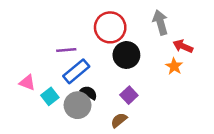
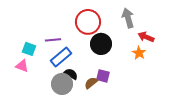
purple square: (129, 95) -> (103, 76), turned -32
cyan square: (50, 96) -> (29, 49), moved, turned -32
brown semicircle: (119, 120) -> (91, 83), moved

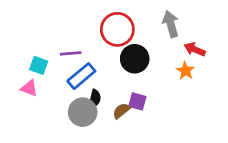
black semicircle: (71, 74) -> (95, 99), turned 72

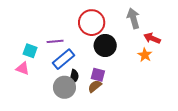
purple square: (137, 101) -> (98, 75), moved

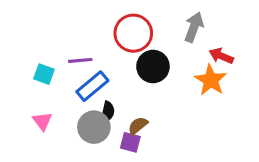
gray arrow: (133, 18) -> (194, 27), turned 36
orange star: (145, 55) -> (211, 80), size x1.5
pink triangle: (23, 68) -> (42, 121), moved, turned 32
purple square: (98, 75) -> (130, 142), moved

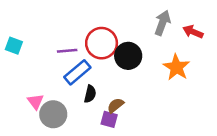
red circle: (133, 33) -> (102, 43), moved
red arrow: (221, 56) -> (193, 32), moved
cyan square: (44, 74) -> (14, 46), moved
gray circle: (94, 127) -> (53, 114), moved

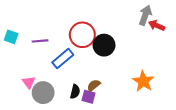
gray arrow: (162, 23) -> (145, 15), moved
purple line: (67, 51) -> (40, 41), moved
orange star: (176, 67) -> (143, 81), moved
black semicircle: (90, 94) -> (75, 92), moved

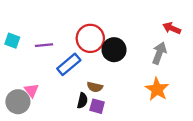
gray arrow: (145, 15) -> (159, 53), moved
brown semicircle: (94, 85) -> (95, 87), moved, turned -128
gray circle: (43, 93) -> (18, 102), moved

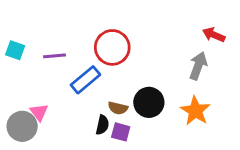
black circle: (114, 50) -> (149, 102), moved

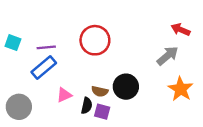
gray arrow: (198, 66) -> (167, 56), turned 30
blue rectangle: (85, 80) -> (44, 68), moved
orange star: (195, 111) -> (181, 89), moved
pink triangle: (39, 112) -> (64, 95), moved, turned 42

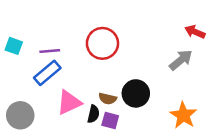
orange star: (181, 89) -> (183, 115), moved
pink triangle: (64, 95) -> (69, 102), size x1.5

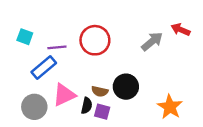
cyan square: (14, 46) -> (25, 37), moved
purple line: (50, 51) -> (57, 47), moved
gray arrow: (181, 60) -> (152, 41), moved
gray circle: (20, 115) -> (34, 107), moved

